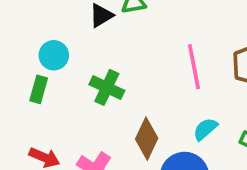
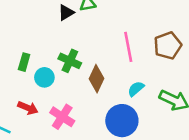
cyan circle: (54, 55) -> (44, 77), moved
brown diamond: (147, 139) -> (96, 79), moved

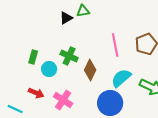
cyan semicircle: (136, 89) -> (121, 78), size x1.5

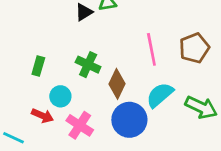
cyan circle: (49, 69) -> (60, 96), moved
blue circle: (110, 103) -> (129, 120), moved

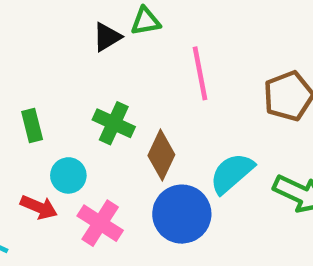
pink line: (151, 49) -> (200, 73), moved
green rectangle: (38, 66) -> (32, 126), turned -30

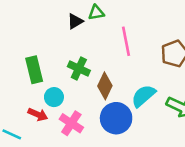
green rectangle: (32, 126) -> (34, 70), size x1.5

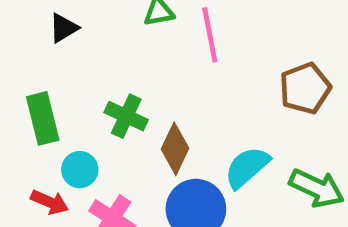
black triangle: (75, 21) -> (64, 28), moved
pink line: (126, 41) -> (210, 35), moved

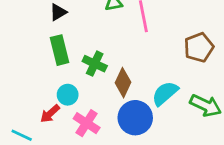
green rectangle: (43, 118) -> (59, 50), moved
red arrow: (50, 202) -> (50, 114), turned 115

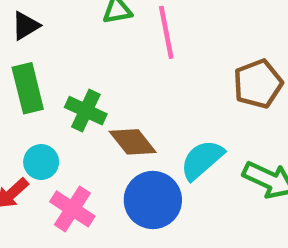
brown diamond: (123, 83) -> (133, 142), turned -64

